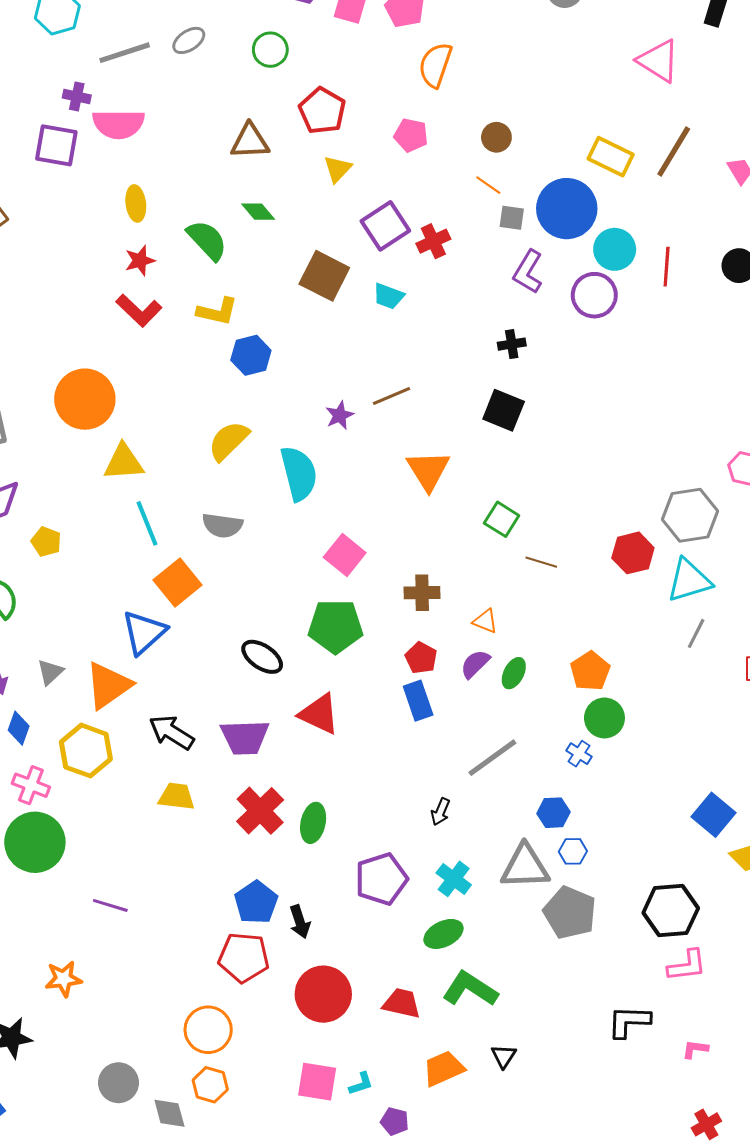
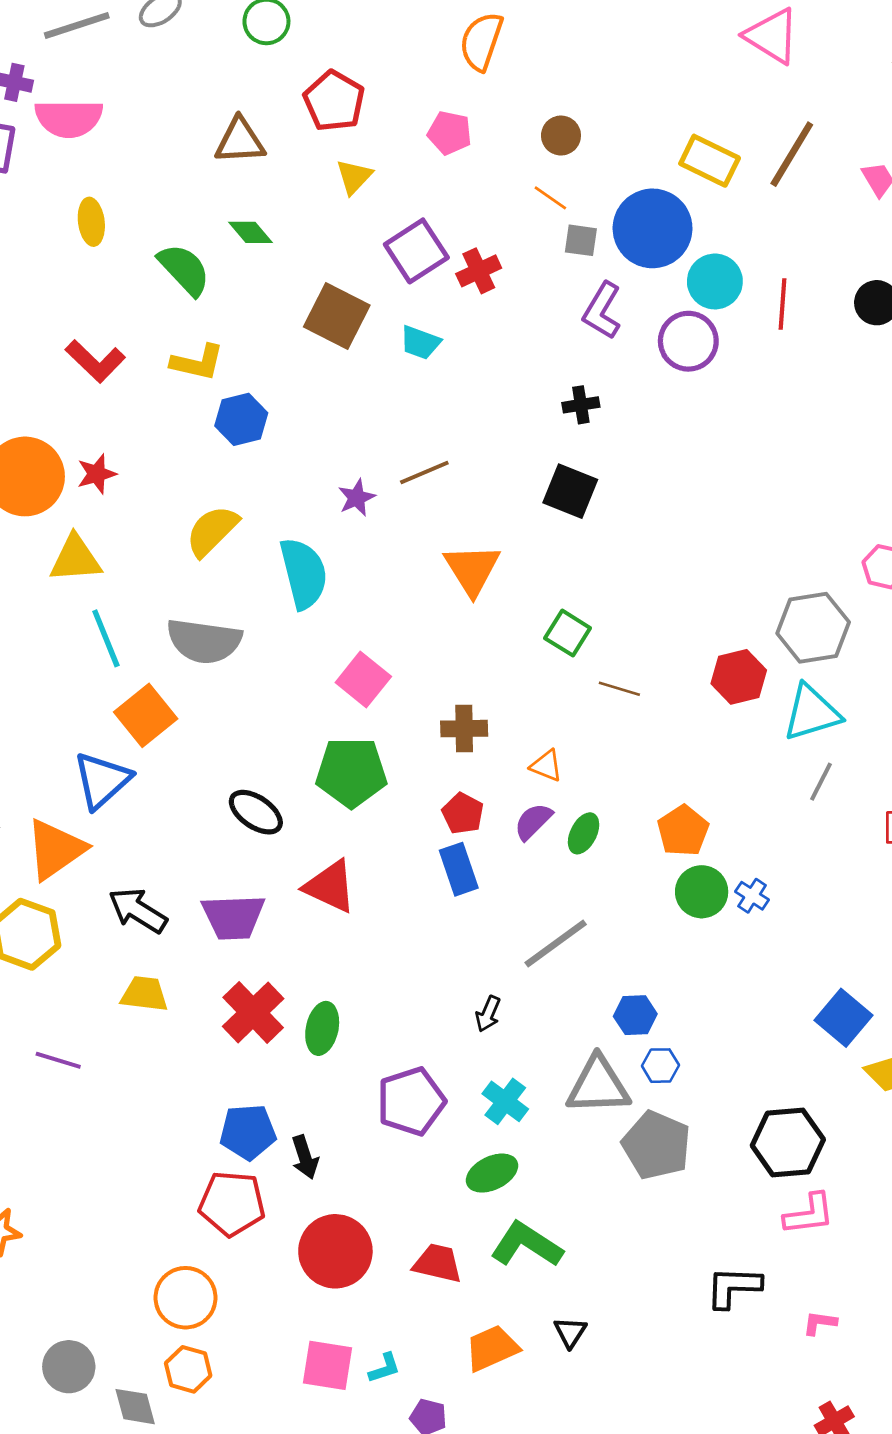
red star: (140, 261) -> (97, 474), moved
gray semicircle: (222, 525) -> (204, 641), size x1.4
blue cross: (579, 754) -> (752, 896), moved
blue pentagon: (256, 902) -> (248, 1132), turned 30
purple line: (110, 905) -> (58, 1060), moved

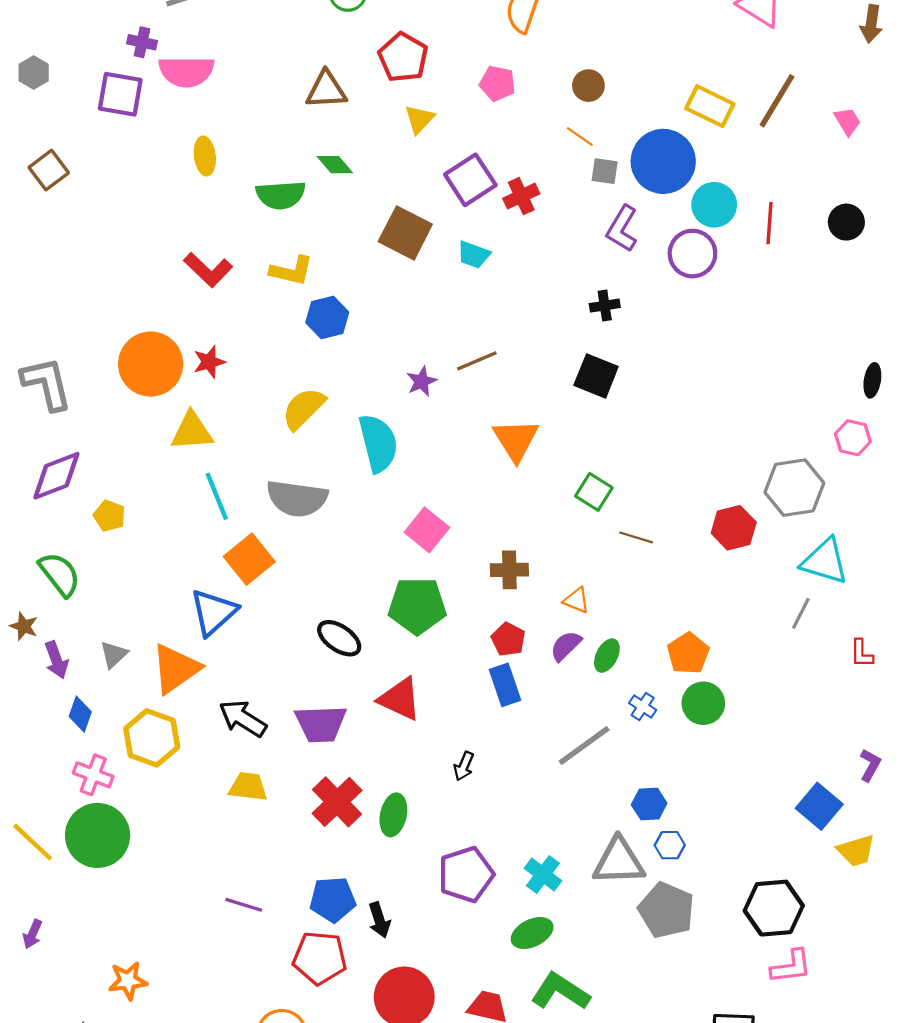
green semicircle: (184, 270) -> (281, 195), turned 129
cyan triangle: (812, 713) -> (825, 561), moved, turned 34
blue cross: (752, 896) -> (643, 707), moved
black arrow: (488, 1014) -> (464, 766), moved
purple line: (58, 1060) -> (244, 905), moved

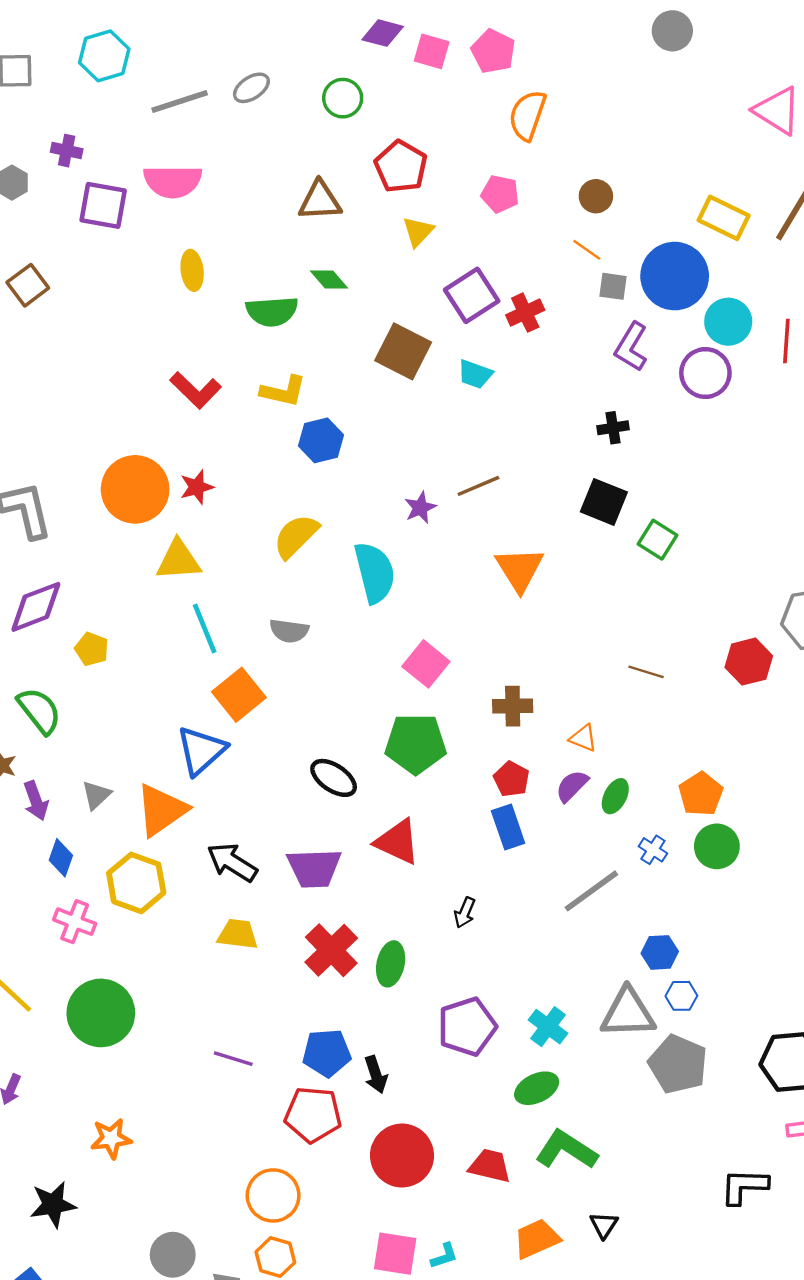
purple cross: (142, 42) -> (67, 151), moved
green square: (594, 492) -> (658, 540), moved
gray semicircle: (297, 498) -> (289, 631), size x0.6
green circle: (98, 835) -> (101, 1013), moved

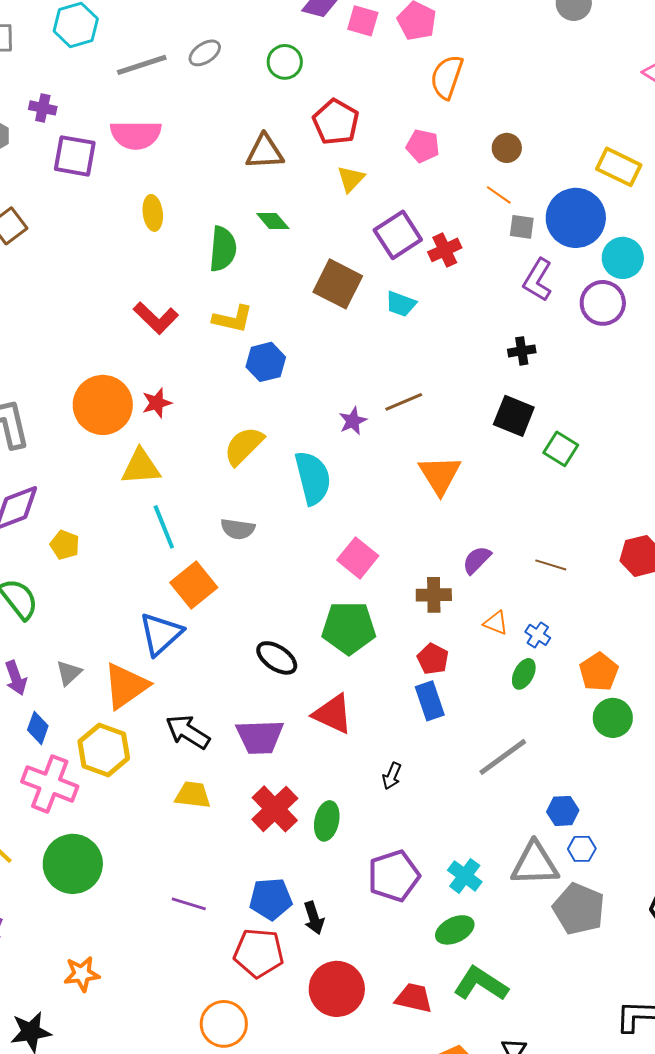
green semicircle: (272, 311) -> (223, 249), turned -81
purple semicircle: (572, 786) -> (477, 560), moved
blue cross: (653, 850) -> (538, 635), moved
pink cross: (75, 922) -> (50, 784), size x1.5

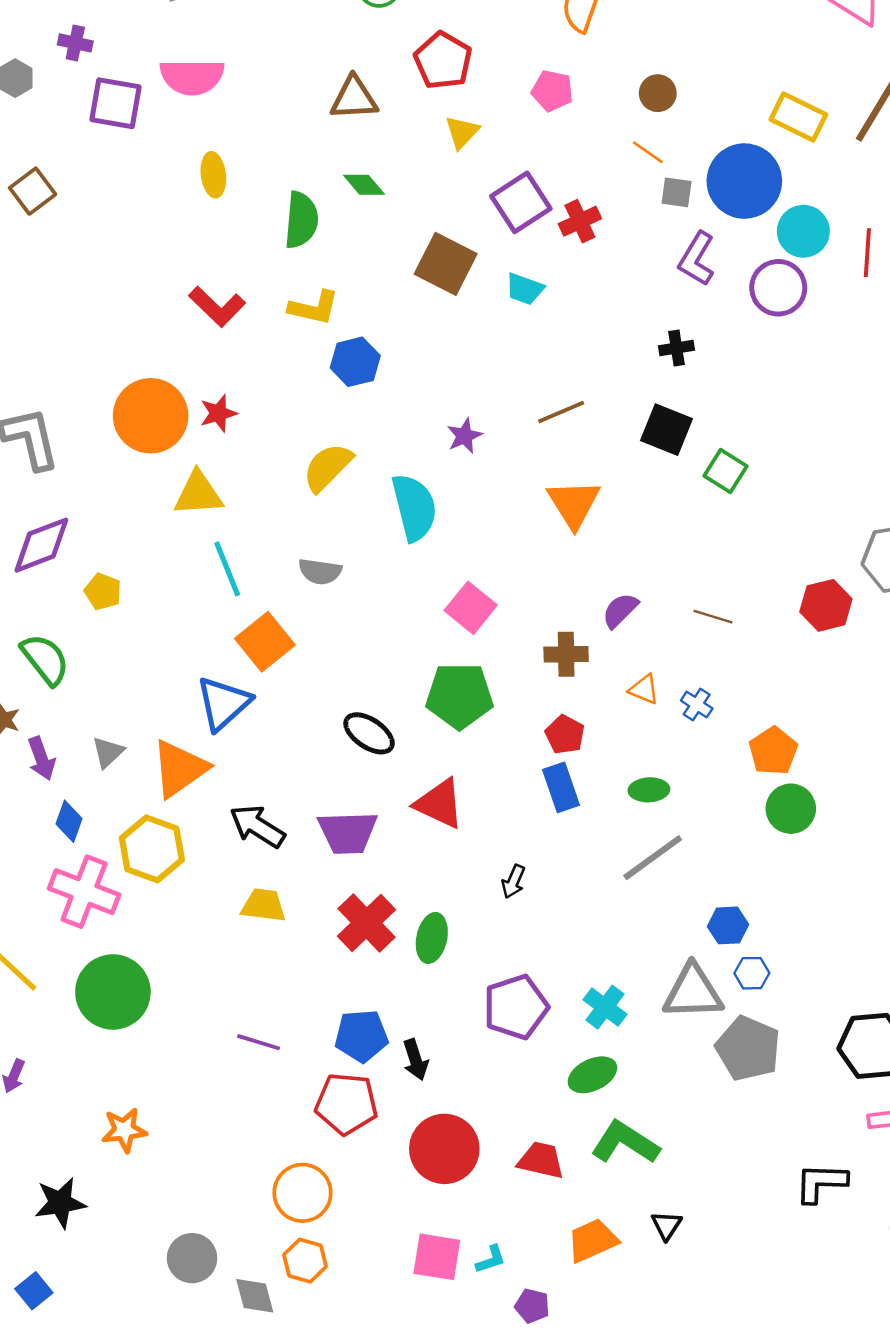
brown line: (404, 402) -> (561, 412), moved
green ellipse: (524, 674) -> (649, 790), moved, turned 60

